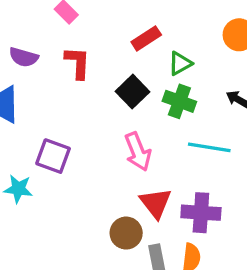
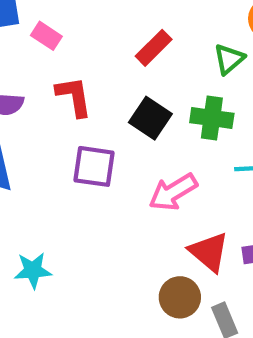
green triangle: (180, 63) -> (229, 59), moved
pink arrow: (138, 152) -> (173, 192), turned 93
purple square: (53, 156) -> (94, 166), moved

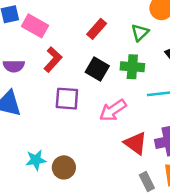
pink rectangle: (46, 36) -> (35, 26), size x1.5
red L-shape: (74, 96) -> (53, 59), turned 55
brown circle: (180, 297) -> (64, 167), moved

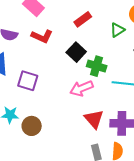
red L-shape: (53, 59) -> (42, 36), turned 60
green cross: (132, 67) -> (97, 66), moved
purple square: (67, 99) -> (28, 81), moved

